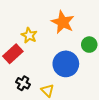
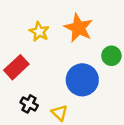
yellow star: (29, 35) -> (39, 32), moved

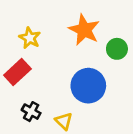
yellow star: (39, 32) -> (30, 38), moved
green circle: (111, 56) -> (117, 49), moved

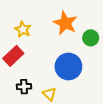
black cross: (31, 112) -> (24, 87), turned -32

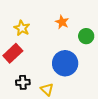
orange star: (65, 23) -> (62, 22), size x0.6

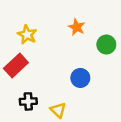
blue circle: (65, 63) -> (80, 78), size x0.6

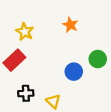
green circle: (106, 45) -> (98, 59), moved

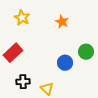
yellow star: (25, 32) -> (22, 18), moved

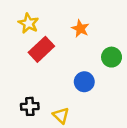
green circle: (86, 52) -> (112, 57), moved
red rectangle: (13, 53) -> (41, 49), moved

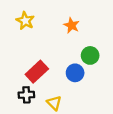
red rectangle: (41, 49) -> (37, 72), moved
green circle: (112, 57) -> (90, 55), moved

